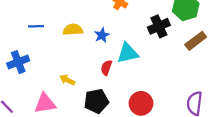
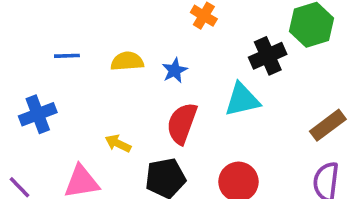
brown rectangle: (196, 41) -> (328, 125), moved
cyan triangle: (128, 53) -> (242, 100), moved
red semicircle: (106, 68) -> (182, 123), size x1.6

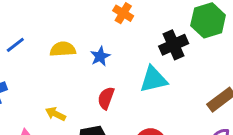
blue line: (67, 56) -> (15, 45), turned -36
red semicircle: (182, 123) -> (106, 98), size x0.7

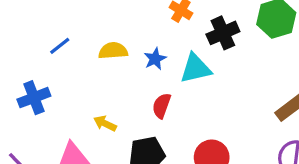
black cross: (174, 45) -> (223, 33), moved
cyan triangle: (153, 79) -> (195, 69), moved

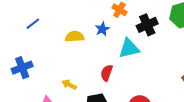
blue line: (60, 46) -> (33, 24), moved
blue star: (155, 59) -> (102, 29), moved

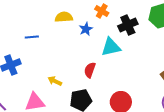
blue line: (33, 24) -> (32, 37), moved, turned 32
yellow semicircle: (75, 37) -> (64, 17), moved

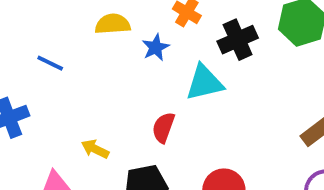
blue line: (32, 37) -> (50, 63), turned 32

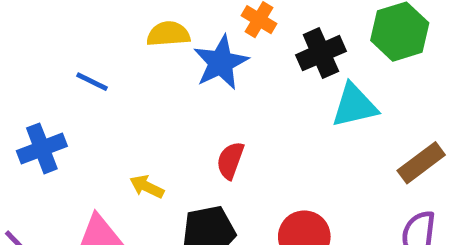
blue star: (156, 47) -> (221, 63), size x1.6
cyan triangle: (204, 83) -> (354, 106), moved

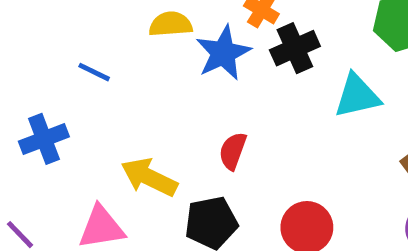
black cross: (321, 53) -> (295, 48), moved
yellow arrow: (147, 187) -> (149, 177), size x1.6

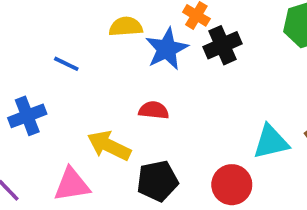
cyan triangle: (357, 96) -> (271, 142), moved
red semicircle: (233, 151) -> (154, 110), moved, turned 76

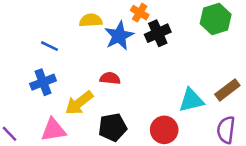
blue cross: (27, 116) -> (43, 82), moved
yellow arrow: (109, 146) -> (79, 103), turned -64

